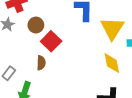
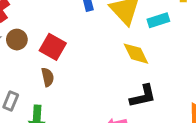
brown circle: (36, 25) -> (17, 40), moved

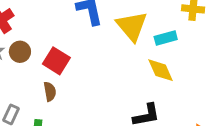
yellow diamond: (136, 54) -> (161, 70), moved

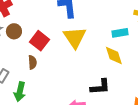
yellow triangle: (132, 26) -> (75, 38), moved

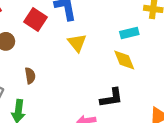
yellow triangle: (75, 38) -> (77, 43), size x0.7
red square: (40, 41) -> (35, 19), moved

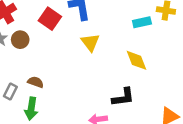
cyan rectangle: (129, 33) -> (142, 22), moved
brown semicircle: (30, 76) -> (36, 82), moved, turned -63

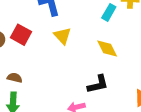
red square: (50, 19) -> (21, 35), moved
cyan rectangle: (142, 22) -> (109, 12), turned -42

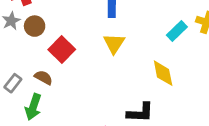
red square: (21, 35) -> (62, 50), moved

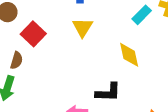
brown semicircle: (44, 78) -> (17, 60), turned 78

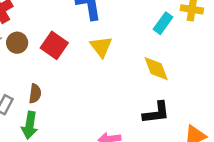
red square: (33, 34) -> (54, 45), moved
black L-shape: (108, 92) -> (156, 113), moved

